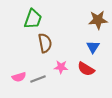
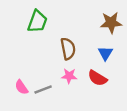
brown semicircle: (45, 43) -> (68, 49), moved
pink semicircle: (19, 77) -> (22, 87), turned 72

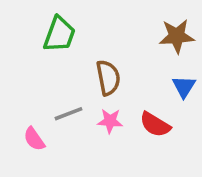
blue triangle: (105, 53) -> (184, 87), moved
gray line: (43, 89) -> (68, 114), moved

